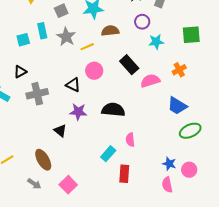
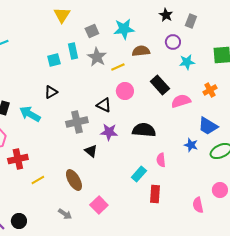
gray cross: (37, 94) -> (77, 122), moved
blue star: (169, 164) -> (191, 145), moved
gray arrow: (34, 184) -> (65, 214), moved

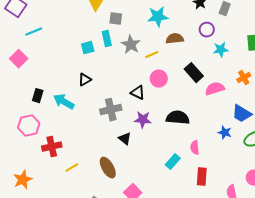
gray square: (92, 31) -> (116, 19), moved, turned 32
red rectangle: (155, 194) -> (202, 177), moved

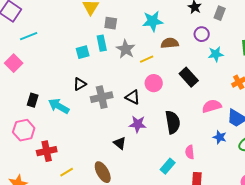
pink semicircle: (215, 89) -> (212, 106), moved
gray cross: (111, 110) -> (102, 97), moved
black semicircle: (178, 118) -> (173, 122), turned 75

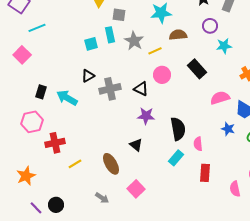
black semicircle: (173, 122) -> (178, 129), moved
black triangle: (120, 143) -> (136, 145), moved

